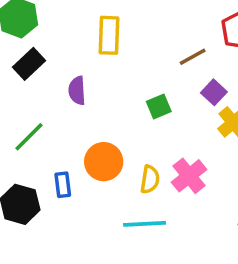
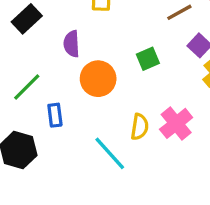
orange circle: (104, 162) -> (98, 79), moved
blue rectangle: (63, 185) -> (55, 115), moved
cyan line: (145, 224) -> (110, 153), moved, turned 51

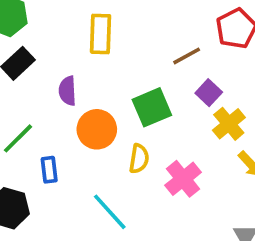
green square: (148, 59) -> (152, 107), size x1.5
yellow semicircle: (140, 127) -> (139, 159), moved

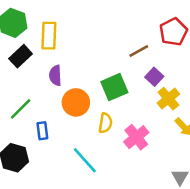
yellow rectangle: (101, 34) -> (49, 36), moved

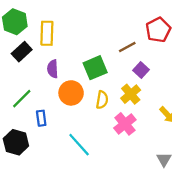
green square: (114, 87) -> (95, 68), moved
yellow cross: (168, 99) -> (131, 94), moved
yellow semicircle: (105, 123) -> (102, 100), moved

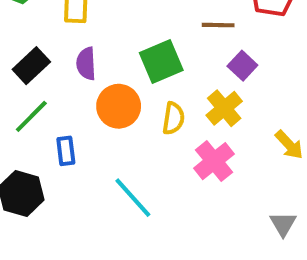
brown line: (127, 47) -> (218, 25), turned 30
black rectangle: (22, 52) -> (31, 66), moved

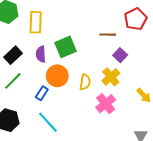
green square: (161, 62) -> (65, 47), moved
blue rectangle: (66, 151) -> (42, 93), moved, turned 40
cyan line: (133, 198) -> (48, 122), moved

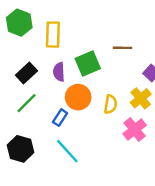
brown line: (108, 35) -> (123, 48), moved

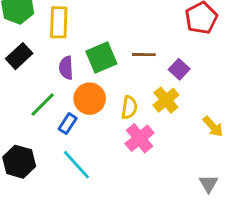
brown line: (123, 48) -> (144, 55), moved
black rectangle: (26, 73) -> (19, 56), moved
green line: (26, 103) -> (43, 104), moved
pink cross: (135, 130) -> (140, 138), moved

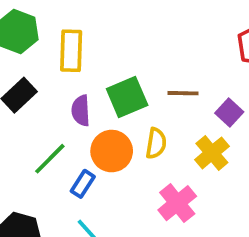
yellow semicircle: (129, 107) -> (156, 143), moved

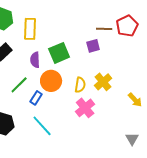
brown line: (183, 93) -> (104, 29), moved
purple square: (229, 112) -> (93, 46), moved, turned 32
yellow semicircle: (156, 143) -> (80, 85), moved

